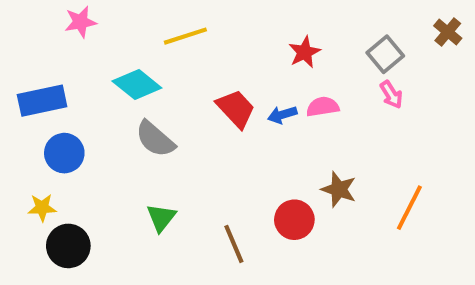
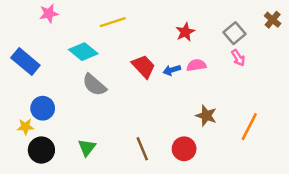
blue rectangle: (42, 101) -> (25, 61), turned 52
blue circle: (64, 153) -> (43, 108), moved
green triangle: (161, 218) -> (87, 148), moved
red circle: (294, 220) -> (184, 149), moved

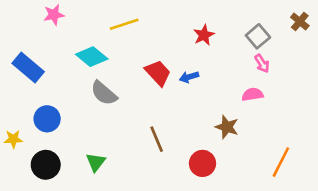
pink semicircle: (196, 65) -> (253, 94), moved
yellow star: (25, 127) -> (13, 139), moved
orange line: (249, 127) -> (281, 162), moved
brown line: (142, 149) -> (157, 139), moved

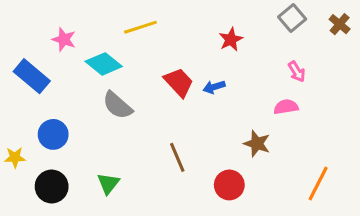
pink star: (54, 15) -> (64, 39), moved, turned 30
gray square: (258, 36) -> (292, 18), moved

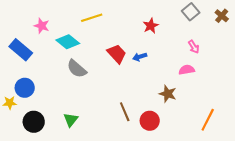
blue circle: (53, 134) -> (25, 88), moved
brown line: (177, 157) -> (125, 112), moved

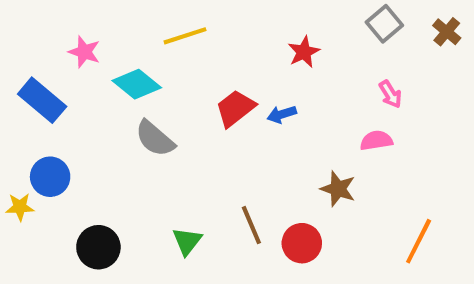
red trapezoid: (117, 54) -> (235, 108), turned -85
green triangle: (71, 120) -> (187, 241), moved
black circle: (34, 122) -> (98, 247), moved

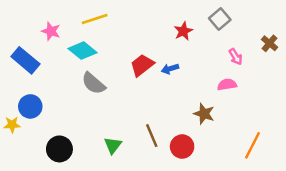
gray square: (384, 24) -> (220, 19), moved
brown cross: (447, 32) -> (270, 43), moved
yellow line: (185, 36) -> (95, 19), moved

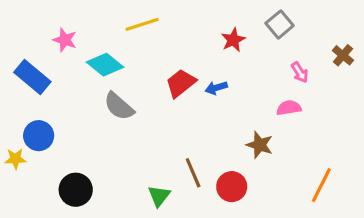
yellow line: (95, 19) -> (142, 24), moved
green triangle: (113, 145) -> (159, 196), moved

